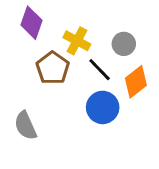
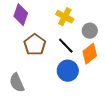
yellow cross: (77, 41) -> (65, 17), moved
gray circle: (124, 44) -> (90, 31), moved

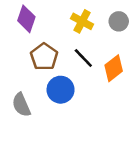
gray circle: (90, 31) -> (119, 21), moved
blue circle: (68, 71) -> (61, 90), moved

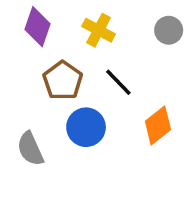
yellow cross: (82, 21) -> (99, 30), moved
orange diamond: (114, 68) -> (158, 125), moved

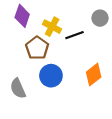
yellow cross: (99, 30) -> (52, 27), moved
black line: (118, 82) -> (74, 35), moved, turned -66

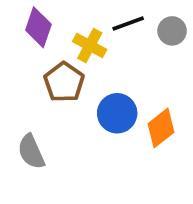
black line: (74, 35) -> (128, 24), moved
blue circle: (51, 76) -> (117, 113), moved

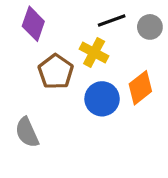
yellow cross: (90, 46) -> (94, 53), moved
orange diamond: (161, 128) -> (140, 88), moved

